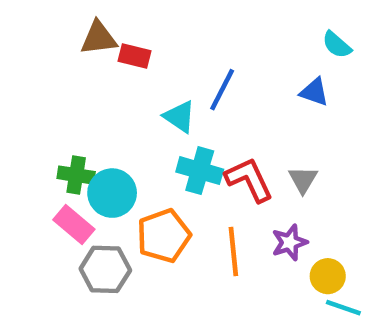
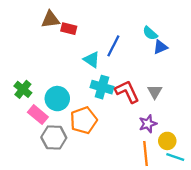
cyan semicircle: (337, 45) -> (150, 33), moved
blue triangle: (314, 92) -> (160, 47), turned -42
green cross: (76, 175) -> (23, 89), moved, turned 30
orange line: (233, 251) -> (145, 154), moved

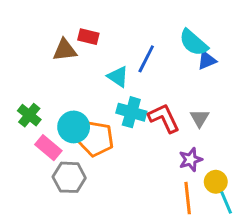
brown triangle: (50, 19) -> (65, 50), moved
cyan semicircle: (150, 33) -> (194, 43), size x1.5
orange pentagon: (84, 120) -> (96, 139), moved, turned 30
cyan line: (175, 157) -> (226, 203), turned 48

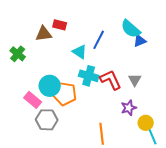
green cross: (29, 115) -> (18, 54), moved
orange line: (188, 198) -> (102, 134), moved

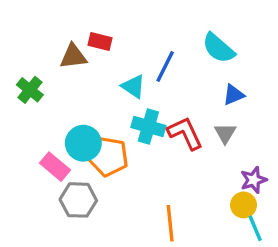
blue triangle: (140, 41) -> (234, 95), moved
purple star: (129, 108) -> (254, 180), moved

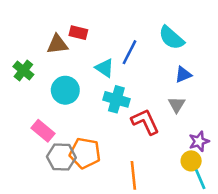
red L-shape: (185, 133) -> (145, 122), moved
cyan circle: (83, 143) -> (65, 90), moved
orange pentagon: (108, 157) -> (85, 153), moved

